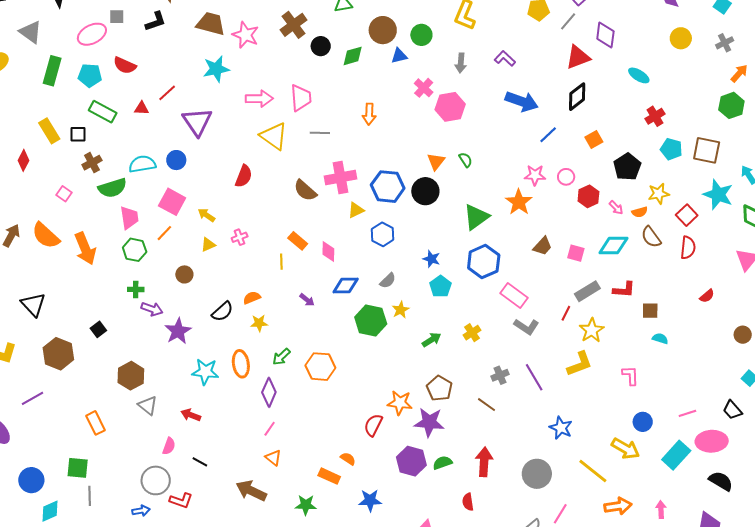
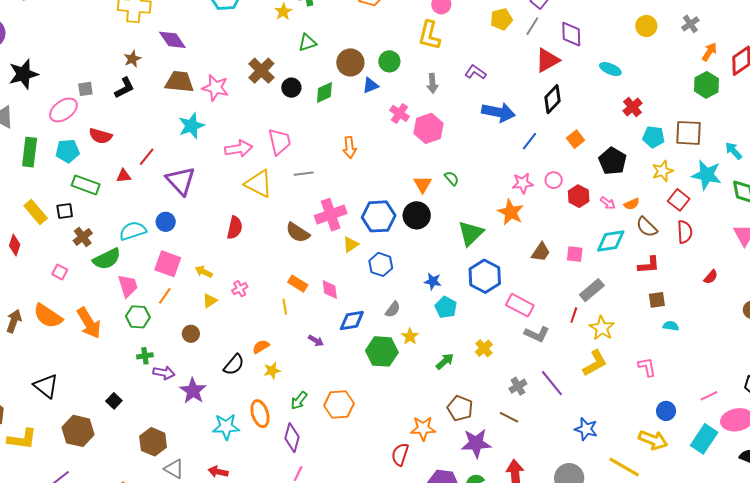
yellow star: (659, 194) -> (663, 171), moved
red L-shape: (624, 290) -> (649, 265), moved
purple star: (429, 422) -> (476, 443), moved

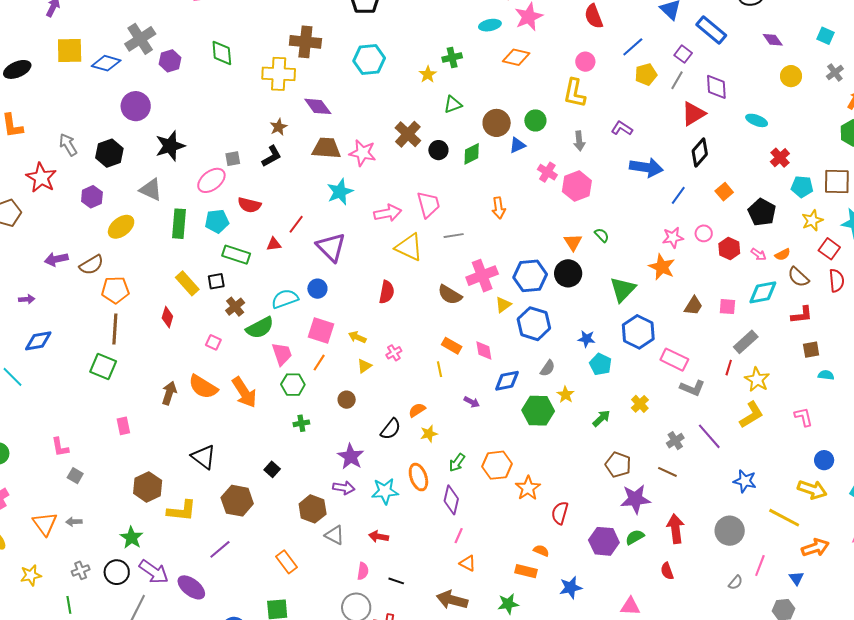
blue hexagon: (381, 264) -> (534, 324), size x1.4
purple arrow: (164, 373) -> (344, 488), moved
orange star: (423, 428) -> (528, 488), moved, turned -30

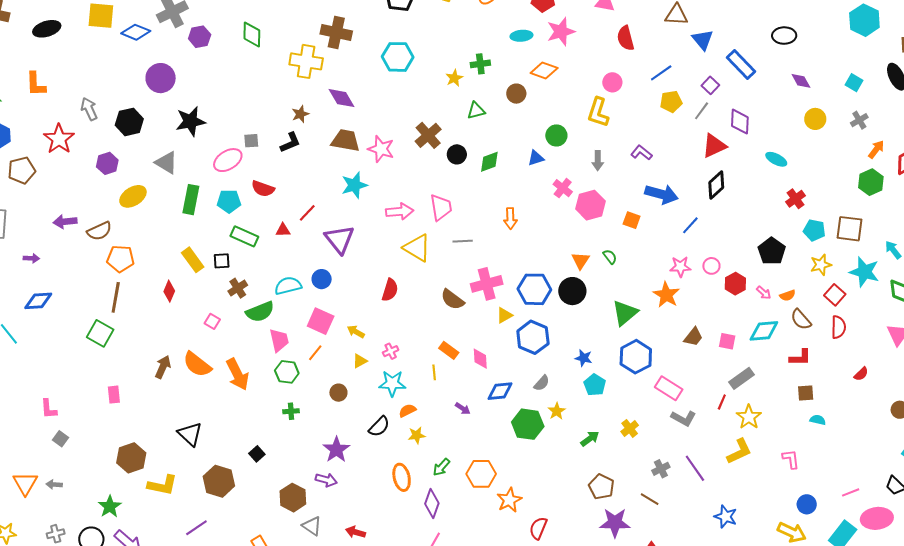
brown circle: (497, 123) -> (516, 94), moved, size x0.7
orange square: (724, 192) -> (632, 220), moved, turned -36
cyan star: (385, 491) -> (392, 383), moved

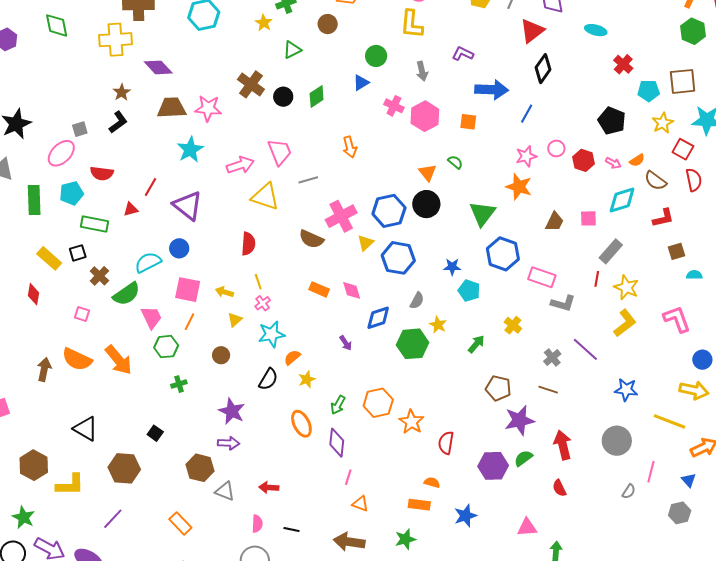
yellow line: (434, 372) -> (258, 282), moved
purple arrow: (463, 408) -> (346, 343), turned 35
pink L-shape: (791, 459) -> (677, 319), size x1.4

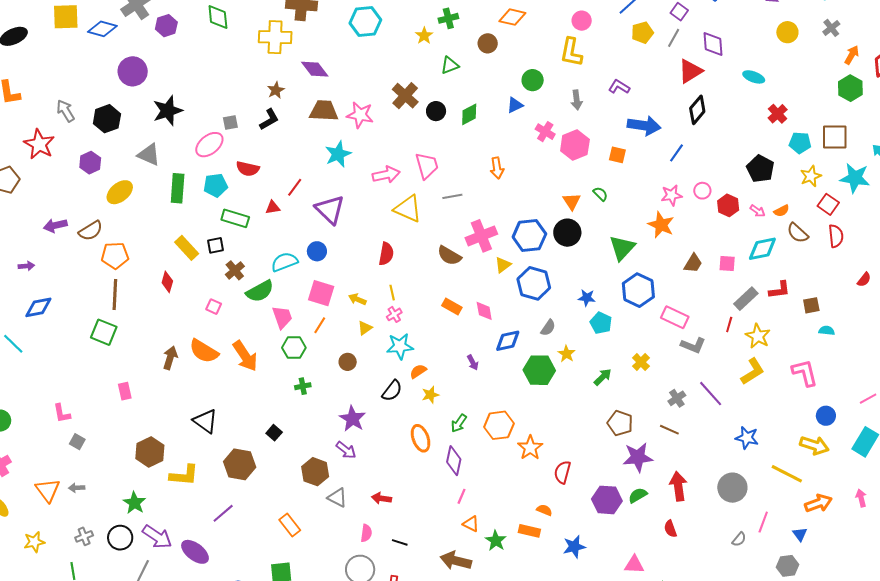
red L-shape: (663, 218) -> (779, 290), moved
purple arrow: (229, 443) -> (346, 450), turned 30
green star: (405, 539) -> (496, 541), moved, turned -30

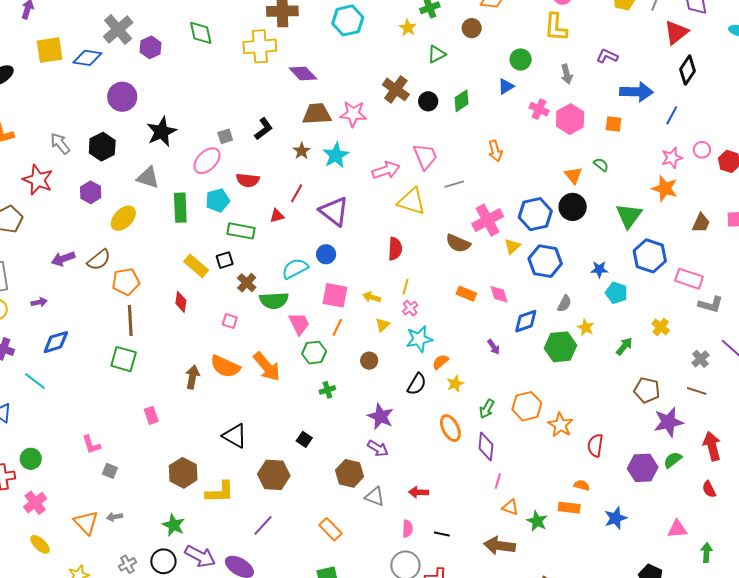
brown star: (276, 90) -> (302, 151), moved
green semicircle: (260, 291) -> (274, 300), turned 32
yellow line: (392, 293) -> (405, 287), turned 35

